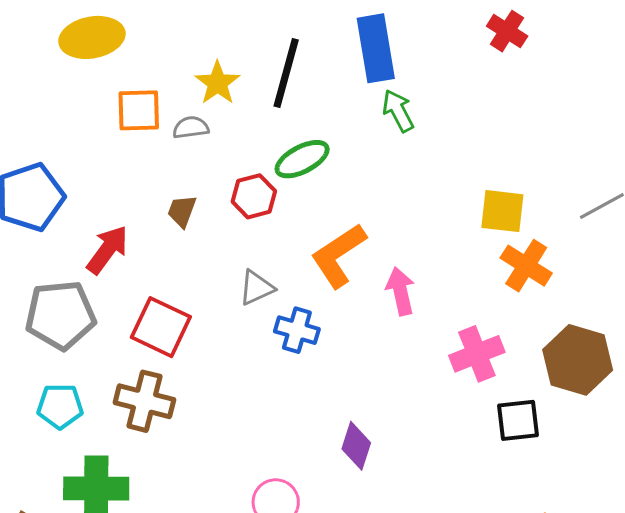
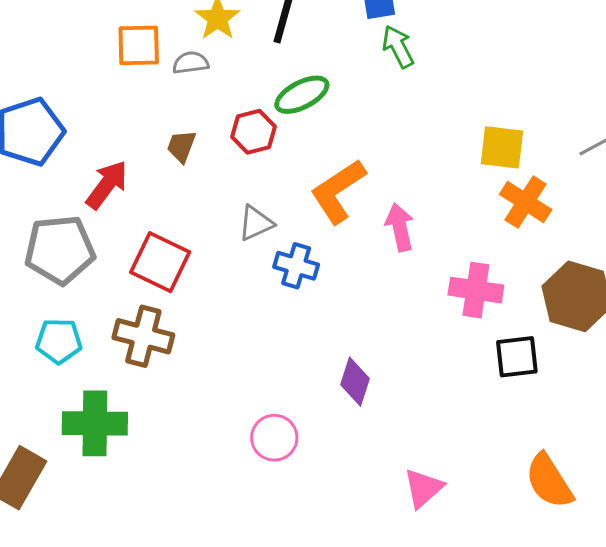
pink cross: (477, 354) -> (476, 290), turned 30

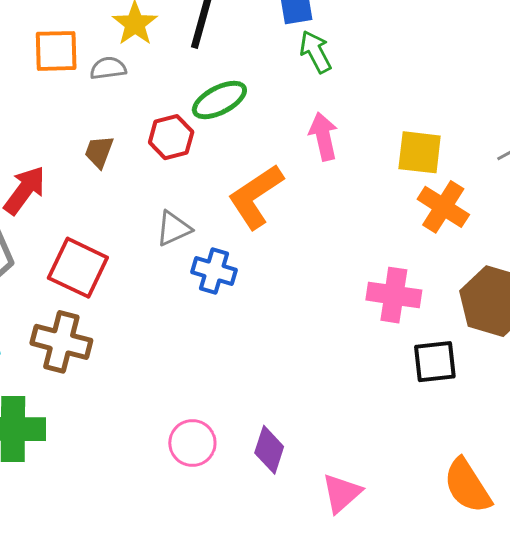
pink arrow: (400, 227) -> (323, 136), moved
purple diamond: (355, 382) -> (269, 450), moved

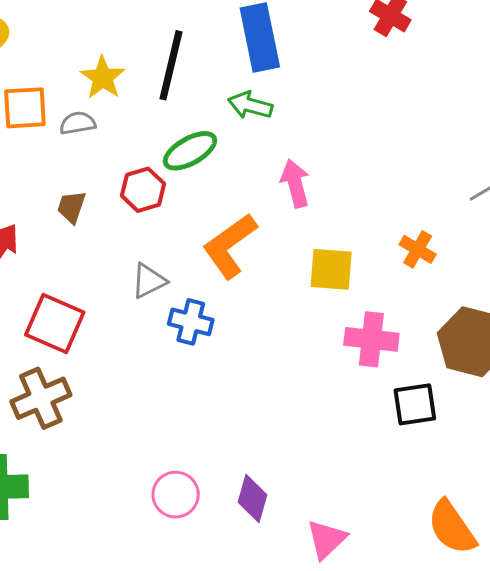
green arrow: (316, 52) -> (250, 105), moved, turned -45
yellow square: (420, 152) -> (331, 269), moved
orange cross: (443, 207) -> (418, 249), size x0.7
brown cross: (61, 342) -> (41, 398), turned -36

